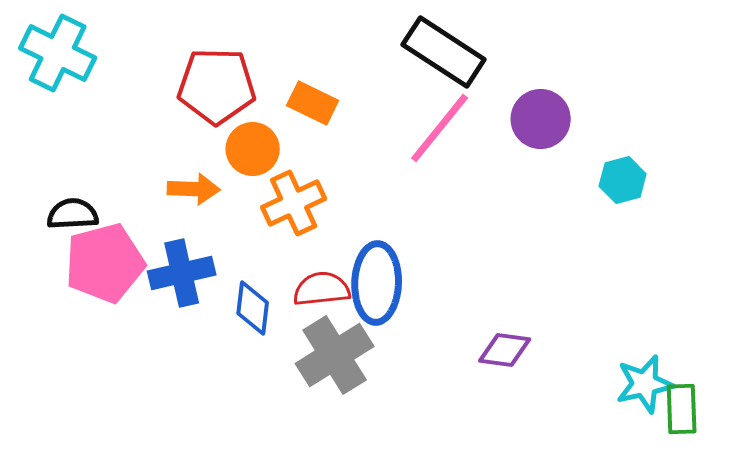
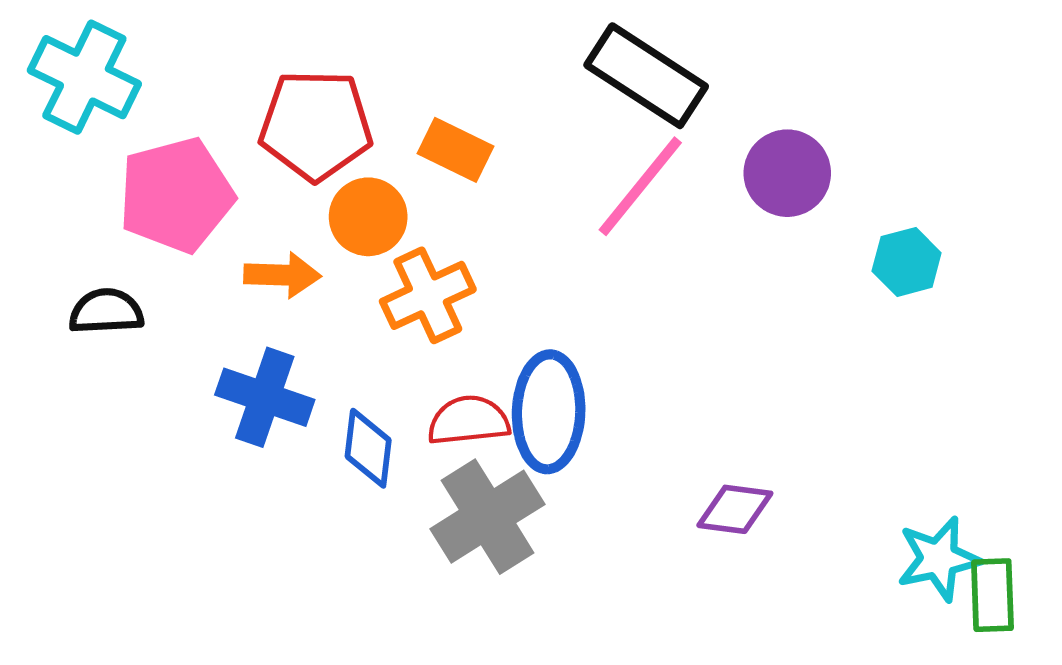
pink pentagon: (105, 263) -> (176, 195), moved
blue cross: (182, 273) -> (265, 397), turned 32

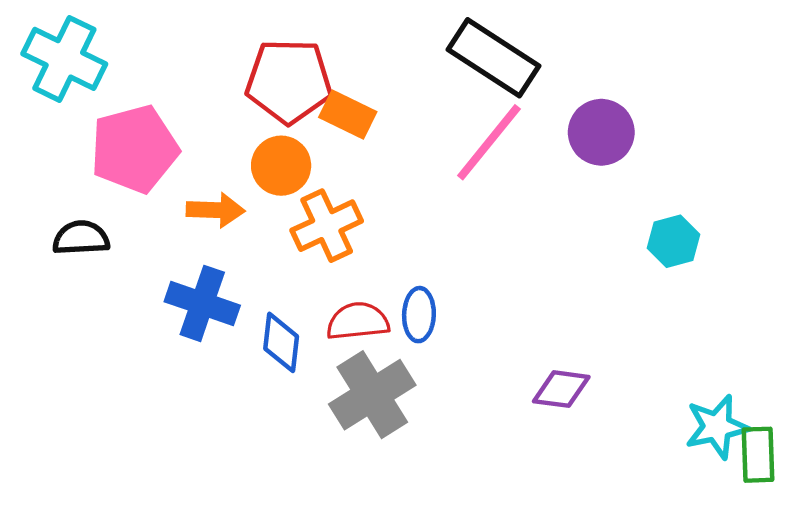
red pentagon: (316, 125) -> (289, 81), moved
cyan hexagon: (907, 262) -> (674, 241), moved
blue ellipse: (549, 412) -> (419, 315), size x0.6

